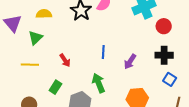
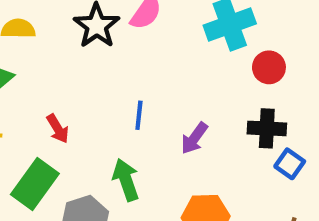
blue square: (170, 79) -> (290, 164), moved
green rectangle: (55, 87) -> (35, 184), size x1.6

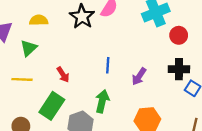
green arrow: (126, 180) -> (102, 101), turned 35

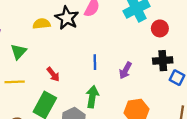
yellow semicircle: (39, 20) -> (42, 24), moved

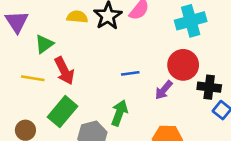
red circle: (160, 28) -> (183, 65), moved, size x1.5
blue line: (95, 62) -> (130, 73), turned 72
red arrow: (53, 74) -> (64, 71), moved, size x1.5

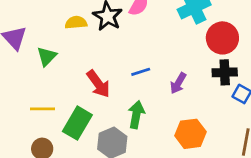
red circle: (183, 65) -> (222, 38), moved
red arrow: (64, 71) -> (98, 84), moved
yellow line: (33, 78) -> (42, 109), moved

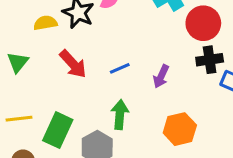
red arrow: (98, 84) -> (73, 64), moved

